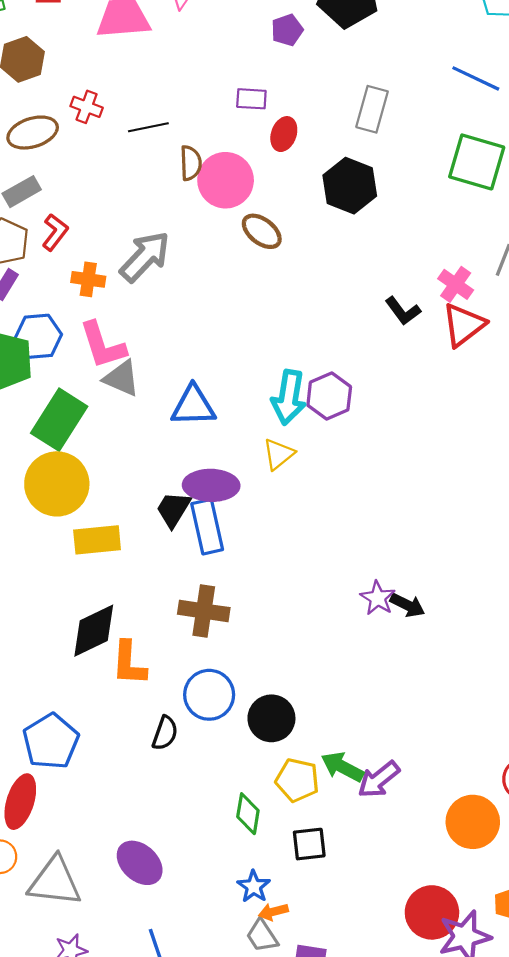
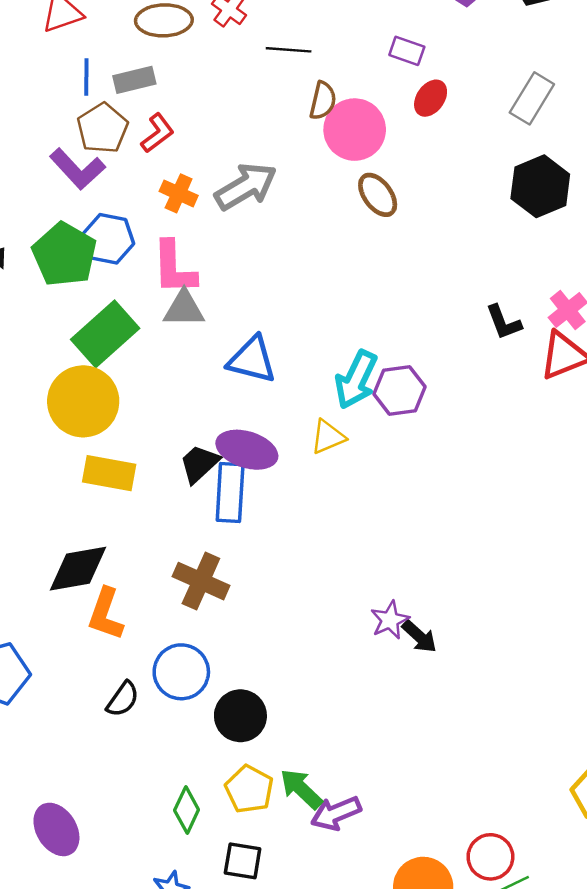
black hexagon: (350, 186) -> (540, 186), moved
gray triangle: (121, 378) -> (184, 309), turned -39

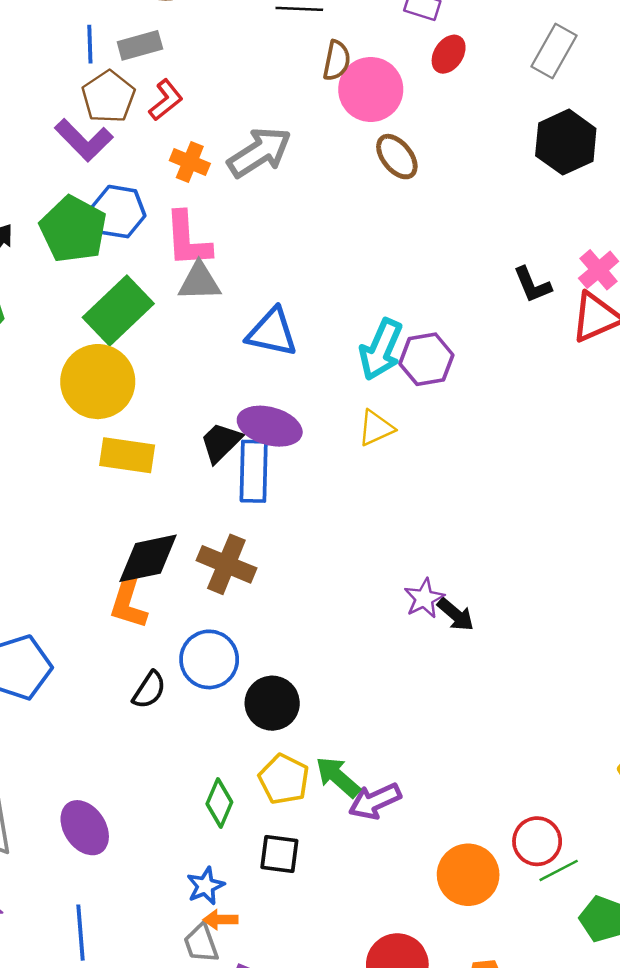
yellow triangle: (328, 437) -> (376, 428), moved
black diamond: (78, 569) -> (148, 558), moved

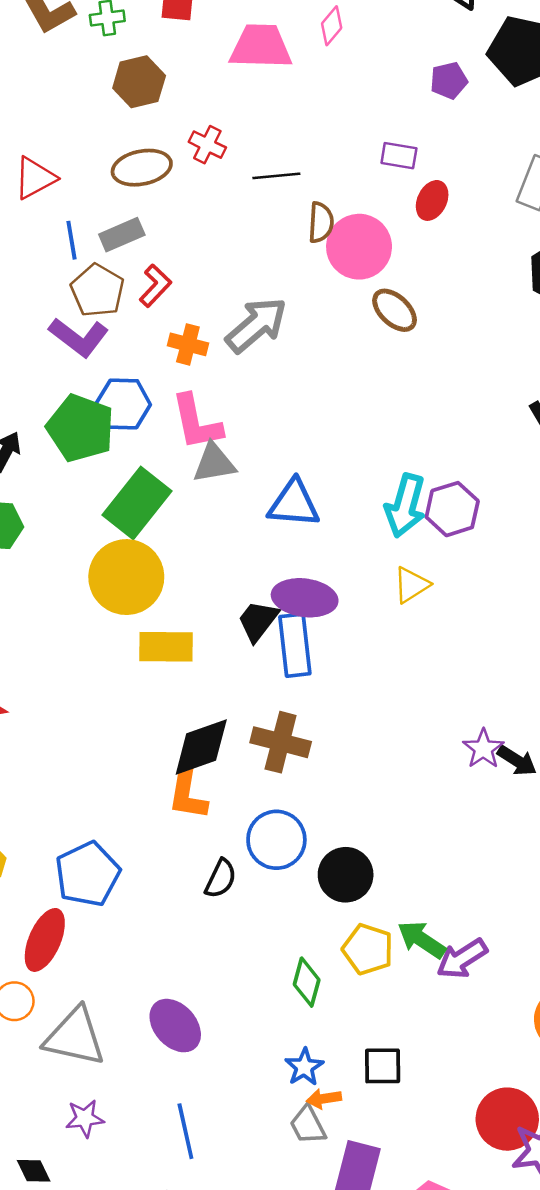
black square: (279, 854) -> (383, 1066), moved

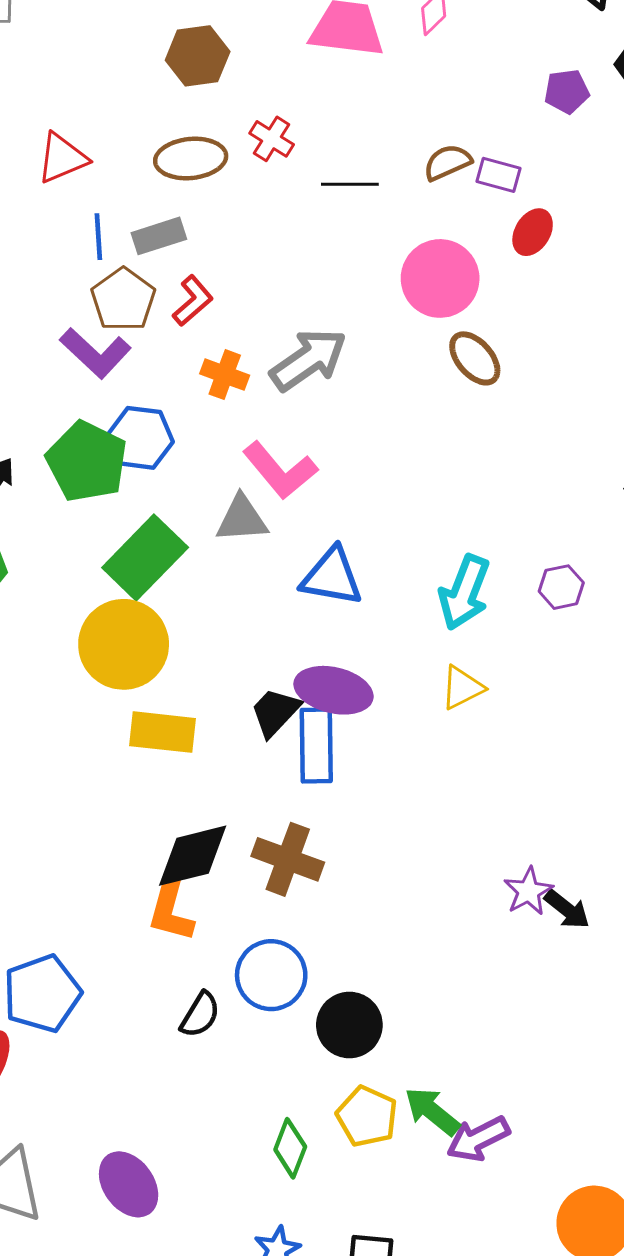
brown semicircle: (321, 222) -> (448, 162), moved, turned -123
pink L-shape: (197, 422) -> (280, 470), moved, turned -34
purple hexagon: (452, 509) -> (561, 587), moved, size x0.7

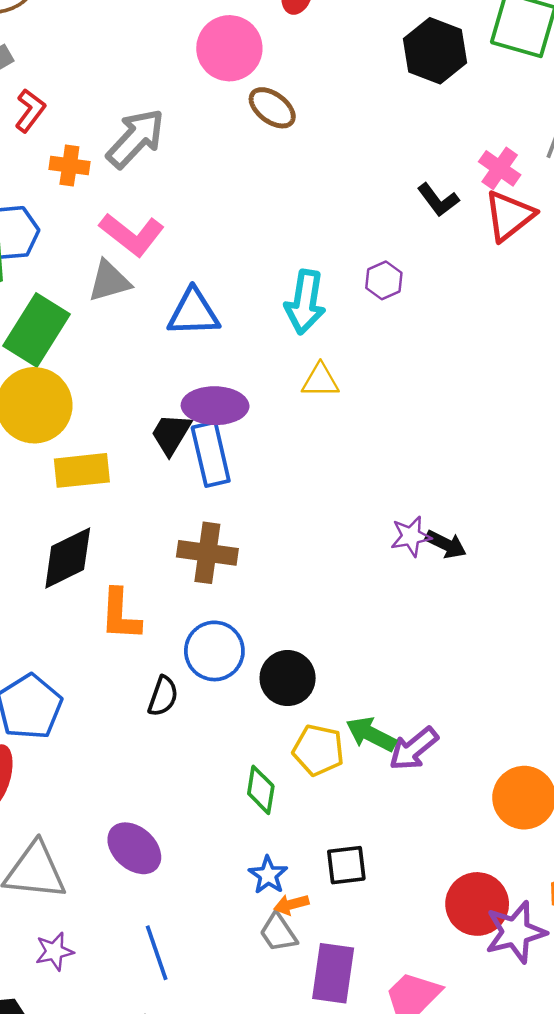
yellow triangle: (462, 688) -> (320, 381), turned 39
black diamond: (193, 856) -> (68, 558), moved
purple star: (528, 891) -> (411, 536), turned 30

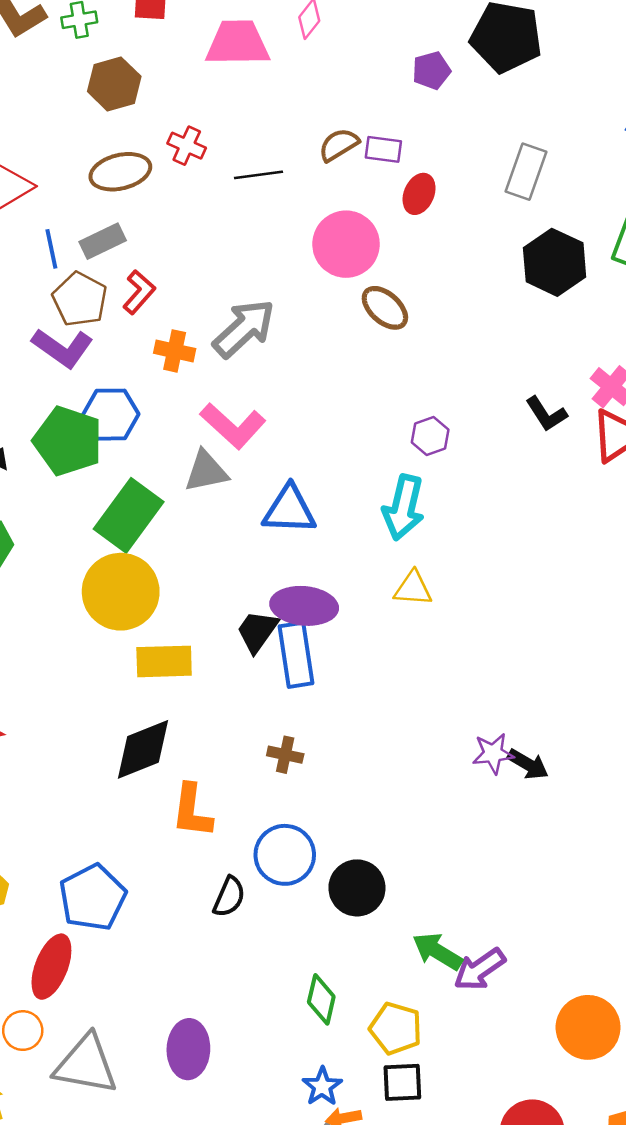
purple hexagon: (384, 280) -> (430, 436), moved
brown cross: (207, 553) -> (285, 755), size x0.6
yellow pentagon: (318, 750) -> (396, 1028), moved
purple ellipse: (134, 848) -> (188, 1049), turned 46

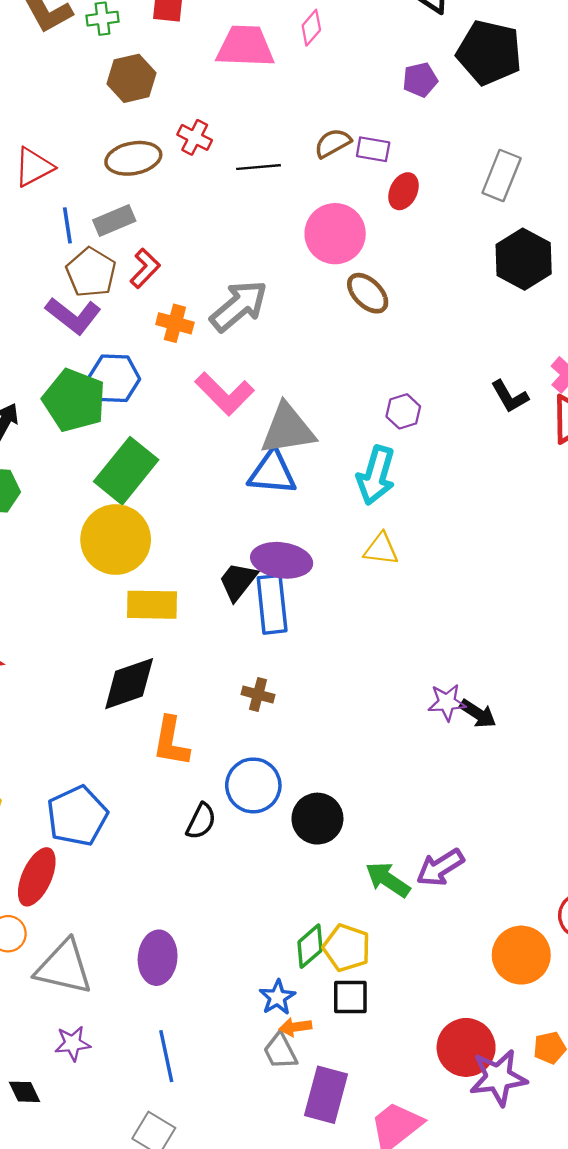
gray triangle: (206, 471) -> (288, 429), moved, size x1.4
purple arrow: (480, 969) -> (440, 868), moved
green diamond: (321, 999) -> (310, 946), moved, turned 33

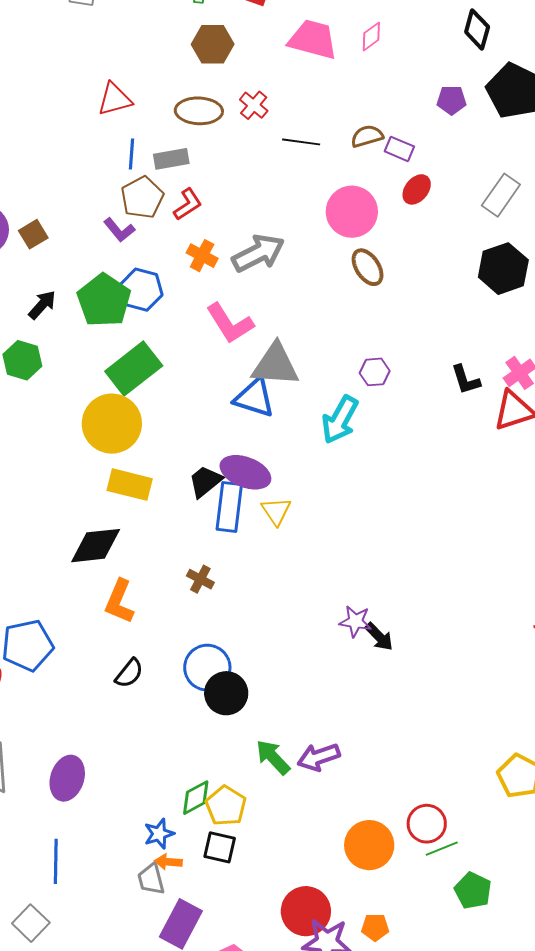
purple L-shape: (73, 316) -> (119, 230), size x0.7
yellow triangle: (381, 549) -> (276, 511), moved, turned 36
blue circle: (253, 785) -> (207, 668), moved

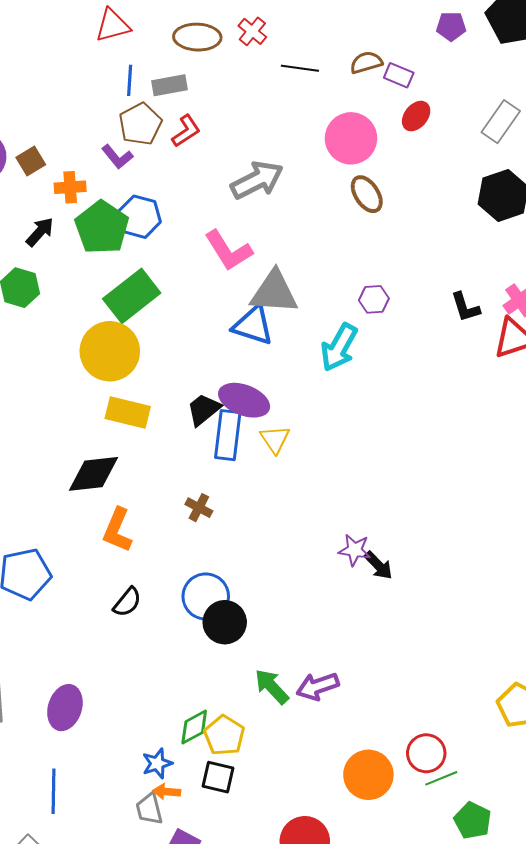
orange cross: (202, 256) -> (70, 187), moved, turned -32

